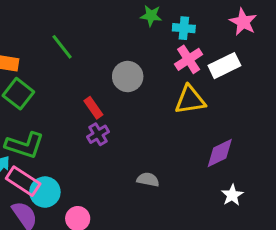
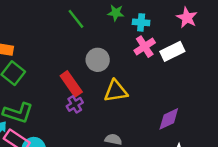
green line: (62, 47) -> (76, 19), moved
yellow triangle: (190, 100) -> (116, 91), moved
red rectangle: (93, 108) -> (71, 84), size x1.5

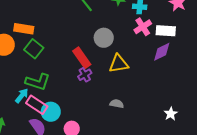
white rectangle: (172, 51) -> (166, 31), turned 30
purple diamond: (169, 119) -> (162, 52), moved

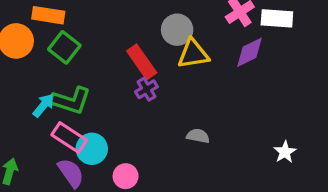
purple diamond: (162, 52) -> (250, 52), moved
yellow triangle: (119, 64) -> (193, 54), moved
cyan arrow: (22, 96) -> (43, 105), moved

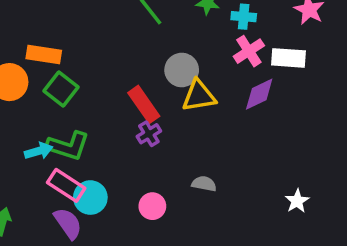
cyan arrow: (43, 105) -> (39, 151), turned 35
pink circle: (126, 176) -> (152, 206), moved

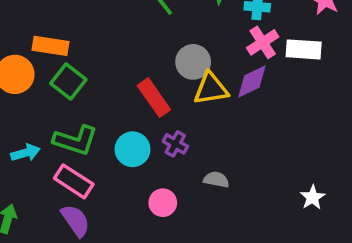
purple diamond: (259, 94) -> (252, 82), moved
purple cross: (149, 134) -> (175, 144), moved, turned -30
cyan arrow: (39, 151) -> (26, 153), moved
cyan circle: (90, 198) -> (133, 149), moved

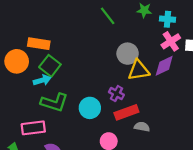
red rectangle: (154, 98) -> (126, 112), moved, turned -75
purple cross: (175, 144) -> (116, 93), moved
cyan arrow: (26, 153) -> (42, 80), moved
pink rectangle: (74, 181) -> (33, 128), moved, turned -40

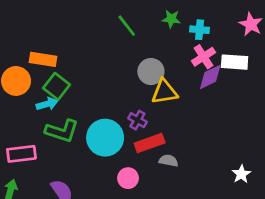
purple diamond: (164, 66) -> (210, 77), moved
cyan circle: (90, 108) -> (105, 138), size x1.4
pink rectangle: (33, 128) -> (21, 154), moved

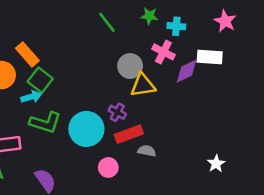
pink cross: (204, 57) -> (163, 52), moved, turned -30
orange rectangle: (43, 59) -> (27, 54), turned 40

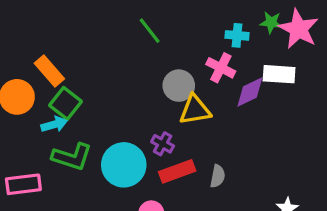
green star: (149, 16) -> (271, 22), moved
pink star: (225, 21) -> (299, 29), size x1.4
gray semicircle: (147, 151) -> (218, 176), moved, turned 90

